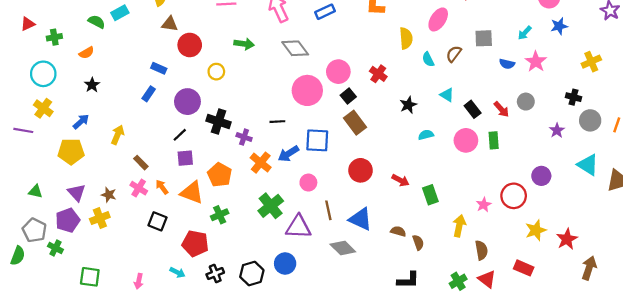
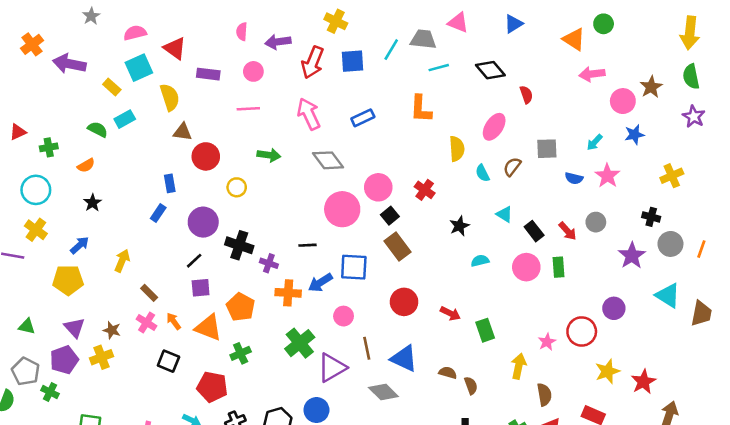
blue rectangle: (159, 68) -> (170, 183), turned 56
purple star: (557, 130) -> (632, 256), size x1.5
orange cross: (261, 163) -> (288, 293), turned -35
purple triangle: (298, 227) -> (332, 368), turned -32

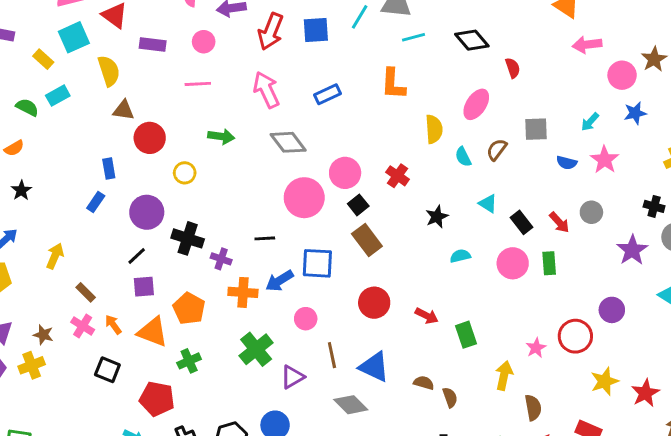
purple triangle: (332, 368) -> (293, 377), size x0.7

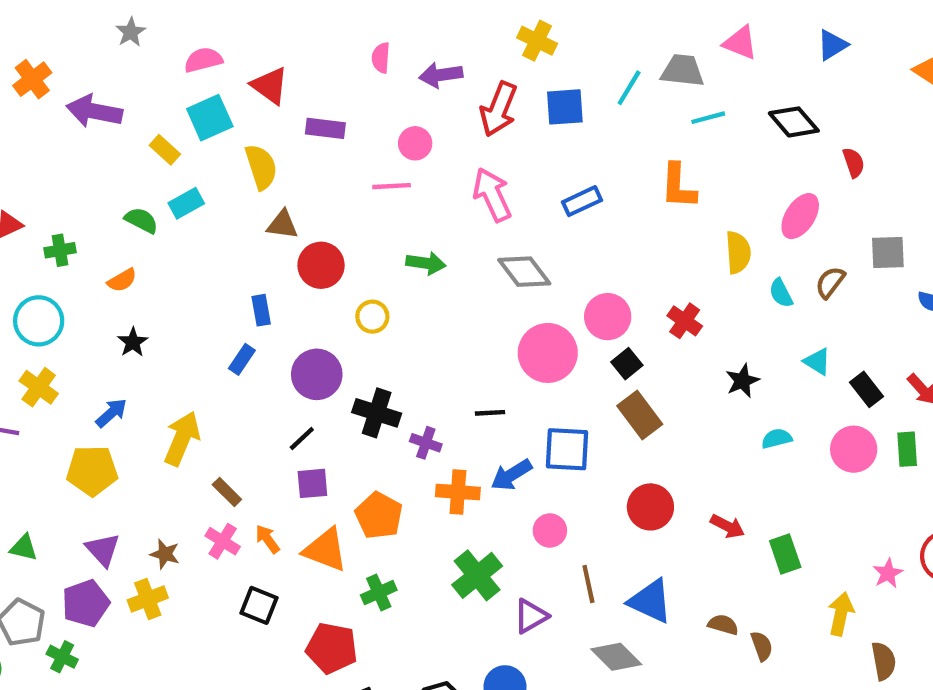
pink circle: (204, 42) -> (415, 143), moved
yellow arrow: (55, 256) -> (182, 439), size x1.4

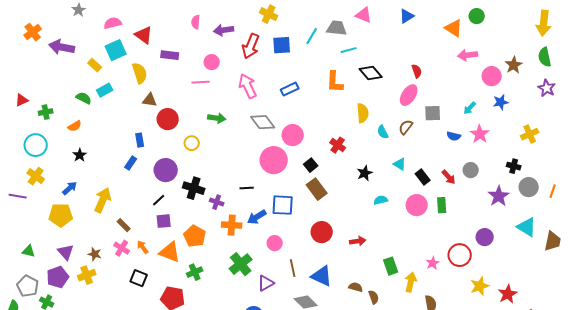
black diamond: (794, 122) -> (371, 73), moved
pink ellipse: (800, 216) -> (409, 95), moved
pink circle: (608, 317) -> (293, 135), moved
red arrow: (727, 526) -> (358, 241), turned -35
green rectangle: (785, 554) -> (391, 266), moved

